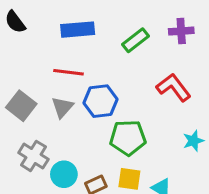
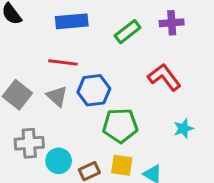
gray triangle: (62, 107) -> (57, 96), turned -30
gray cross: (33, 156) -> (29, 143), turned -36

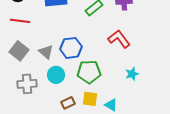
red line: (63, 62) -> (20, 21), moved
cyan circle: (59, 161) -> (56, 75), moved

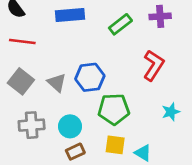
red L-shape: (119, 39) -> (154, 65), turned 70
cyan circle: (56, 75) -> (70, 126), moved
brown rectangle: (68, 103) -> (75, 152), moved

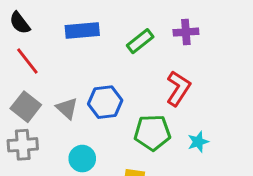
red line: (22, 42) -> (27, 61), turned 45
green pentagon: (114, 109) -> (152, 133), moved
gray cross: (32, 125) -> (23, 145), moved

